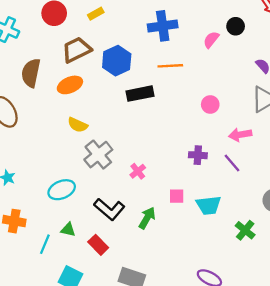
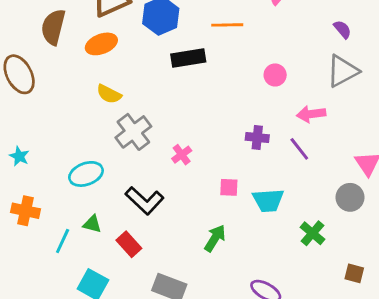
green arrow: (147, 218) -> (215, 238), moved

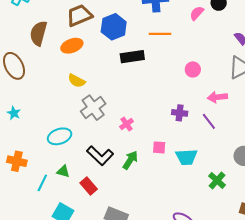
cyan star: (19, 156) -> (14, 113), moved
green arrow: (215, 238) -> (130, 160), moved

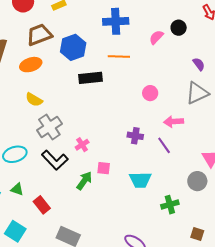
pink square: (159, 147) -> (104, 168), moved
black L-shape: (100, 156) -> (55, 160), moved
green cross: (217, 180) -> (170, 205), turned 30

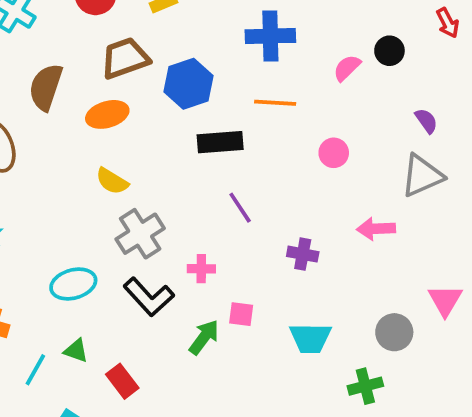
pink circle: (150, 93) -> (334, 153), moved
pink cross: (82, 145) -> (201, 269), turned 32
purple line: (164, 145) -> (240, 208), moved
gray circle: (197, 181) -> (394, 332), moved

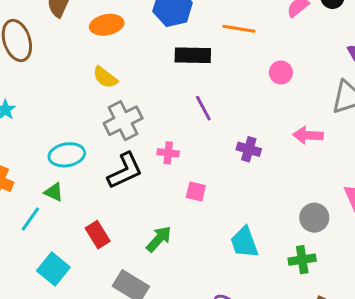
black L-shape: (149, 297) -> (125, 171), turned -78
green arrow: (204, 337) -> (159, 239), moved
cyan trapezoid: (310, 338) -> (244, 242), moved, turned 64
green triangle: (76, 351) -> (54, 192), moved
green cross: (365, 386) -> (302, 260), moved

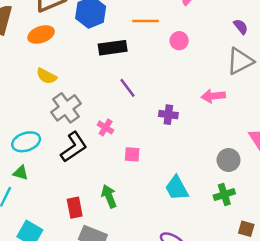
pink circle: (281, 72) -> (179, 41), moved
pink cross: (168, 153) -> (106, 127), turned 35
red rectangle: (98, 235) -> (75, 208), moved, turned 30
green arrow: (159, 239) -> (109, 196), turned -55

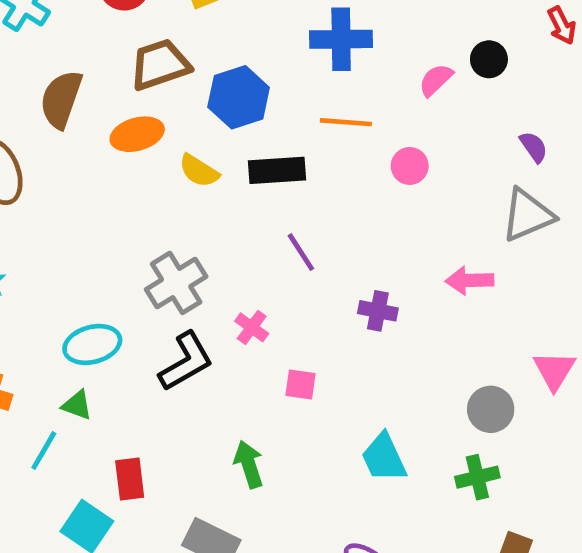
yellow semicircle: (46, 76) -> (199, 171), moved
red rectangle: (75, 208) -> (130, 479), moved

